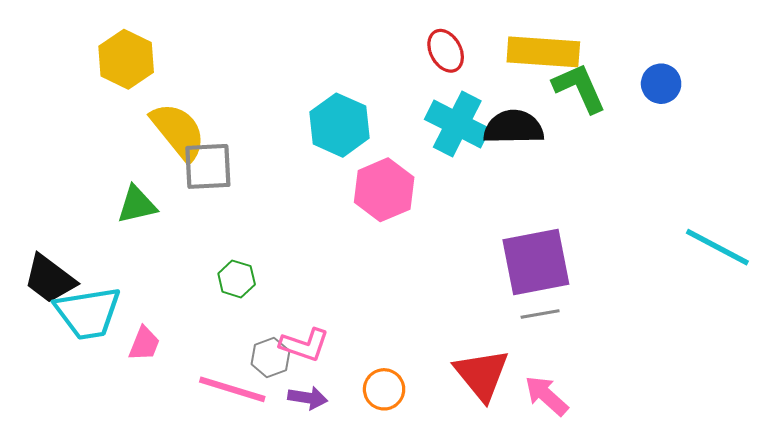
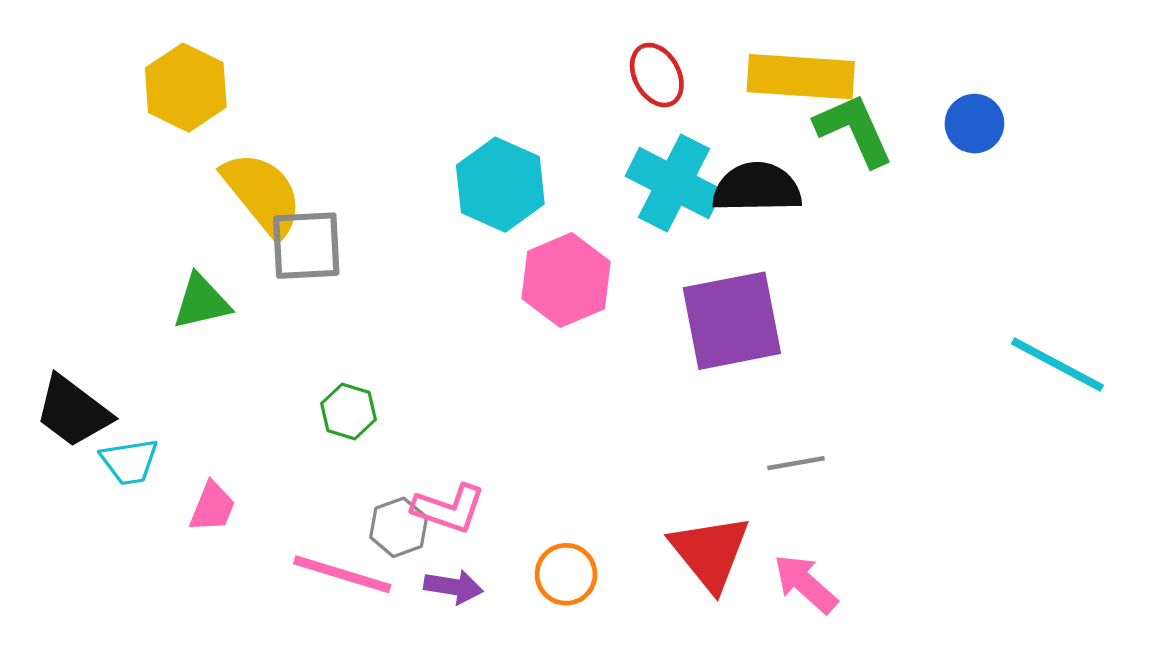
purple square: (536, 262) -> (732, 321), moved
cyan trapezoid: (88, 313) -> (129, 462), size x0.6

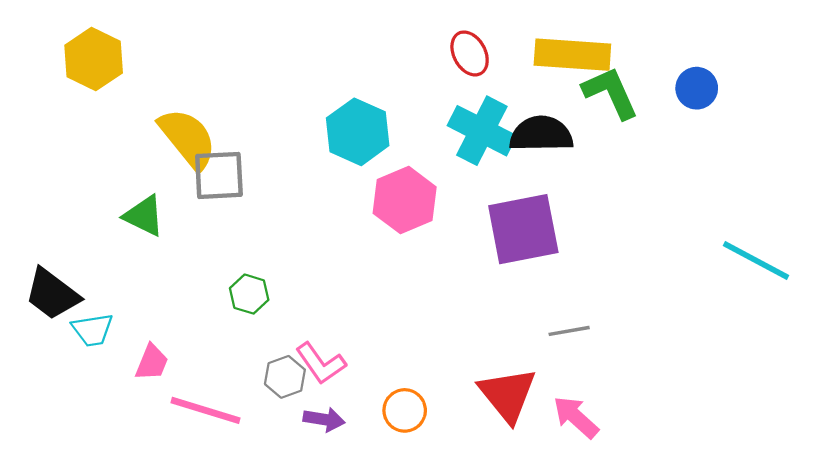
yellow hexagon: (186, 88) -> (94, 59), moved
green triangle: (201, 302) -> (144, 216), turned 39
pink L-shape: (449, 509) -> (321, 363), turned 36
pink line: (342, 574) -> (205, 410), moved

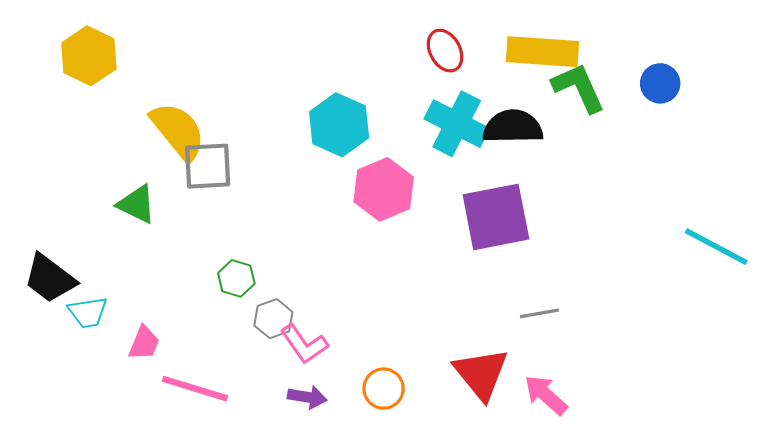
gray hexagon: (285, 377) -> (273, 319), moved

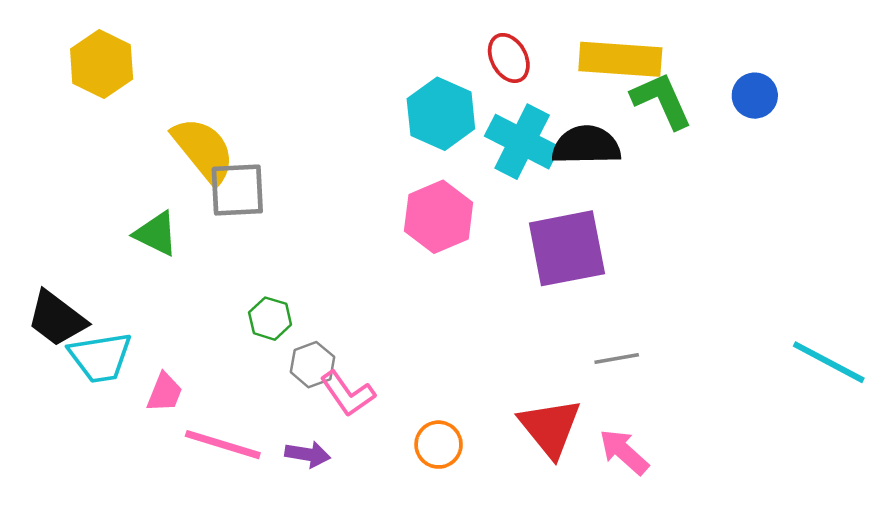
cyan hexagon: (339, 125) -> (441, 114), moved
cyan line: (716, 247) -> (829, 362), moved
cyan trapezoid: (88, 312) -> (100, 357), size x1.4
purple arrow: (307, 397) -> (308, 454), moved

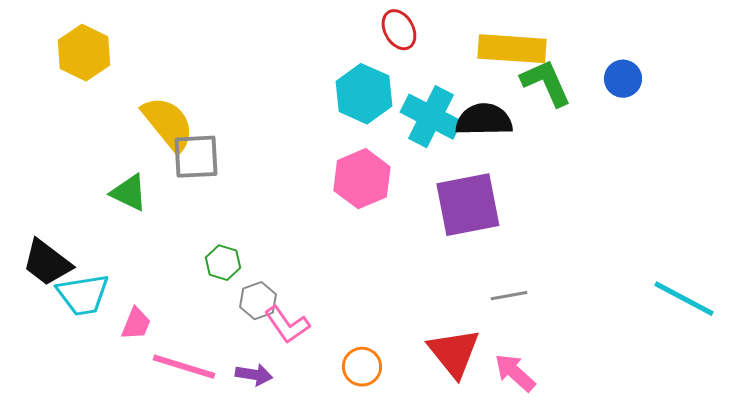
red ellipse: (509, 58) -> (399, 30), moved

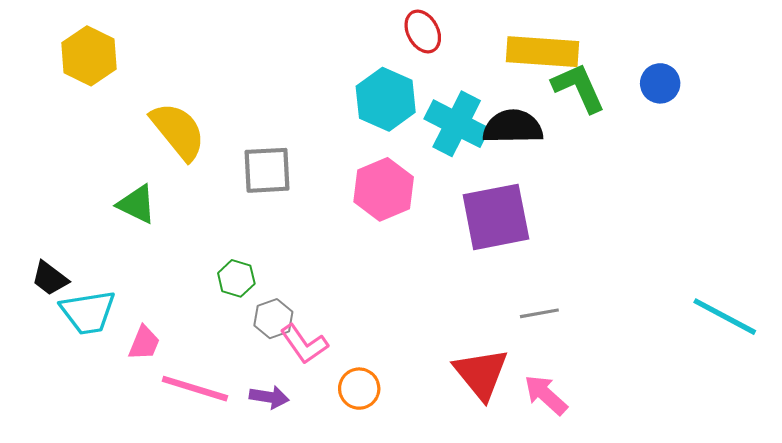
gray square: (196, 157) -> (267, 170), moved
black trapezoid: (47, 263) -> (50, 278), size x0.7
orange circle: (362, 367) -> (359, 389), moved

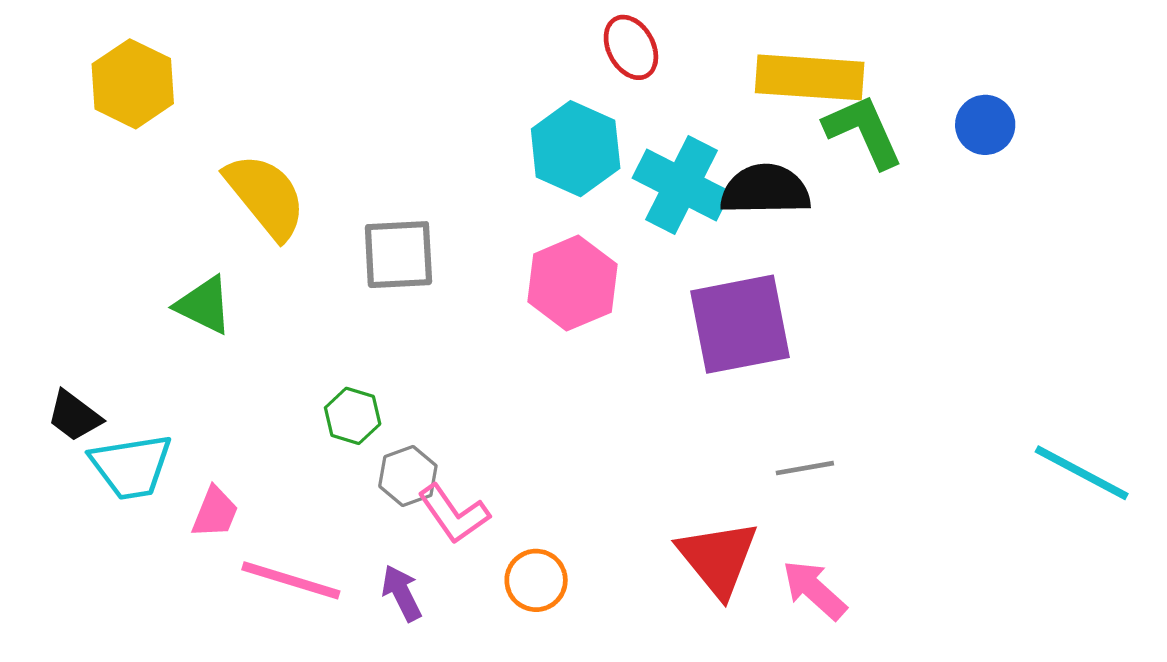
purple arrow: (269, 397) -> (402, 593), turned -126

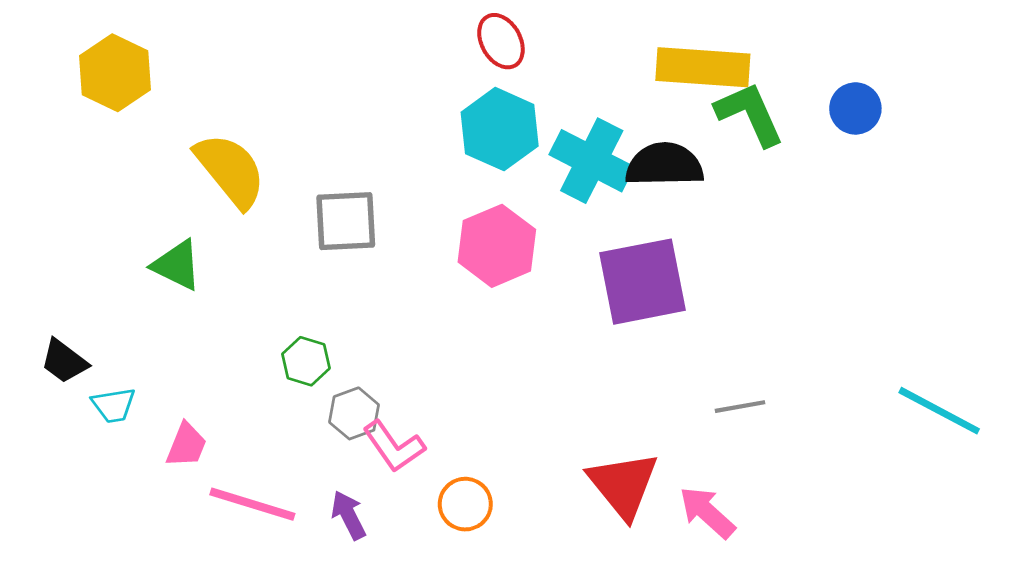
red ellipse: (631, 47) -> (501, 41), moved
cyan trapezoid: (131, 466) -> (114, 405), size x0.6
gray line: (805, 468) -> (740, 407), moved

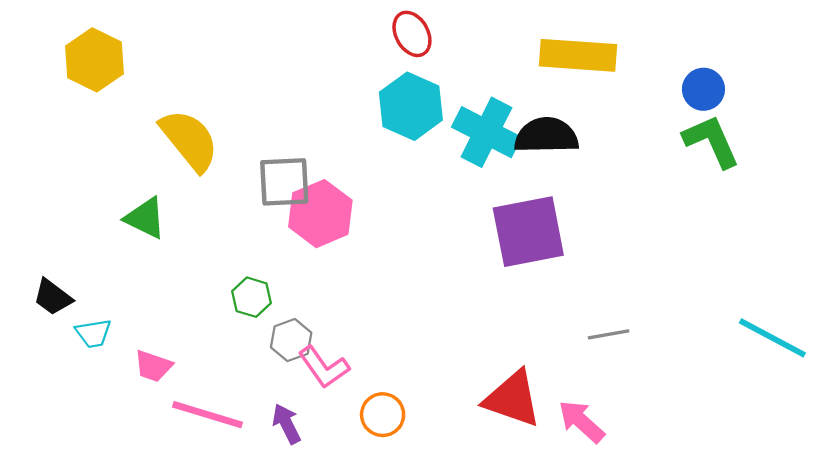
green L-shape: (750, 114) -> (711, 141), moved
pink hexagon: (497, 246) -> (320, 214), moved
pink trapezoid: (186, 445) -> (153, 366), turned 87
red triangle: (623, 485) -> (513, 399), turned -32

